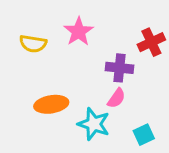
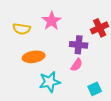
orange ellipse: (51, 104) -> (34, 57), moved
cyan star: (94, 124) -> (50, 82), moved, turned -30

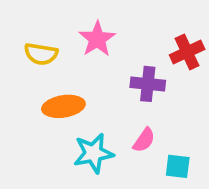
pink semicircle: (77, 65) -> (144, 140), moved
cyan square: (95, 89) -> (178, 166), turned 32

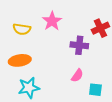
orange ellipse: (63, 106) -> (20, 60), moved
cyan star: (93, 153) -> (29, 88), moved

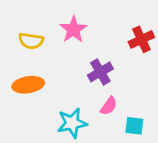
purple cross: (79, 45) -> (100, 72), moved, turned -36
cyan star: (29, 88) -> (72, 123), moved

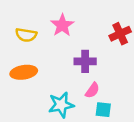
purple cross: (100, 72) -> (85, 61), turned 30
cyan square: (134, 126) -> (103, 110), moved

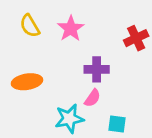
yellow semicircle: (26, 35) -> (30, 26), moved, turned 50
pink semicircle: (92, 90) -> (92, 98), moved

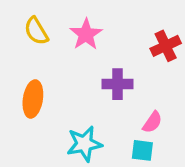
orange ellipse: (27, 82) -> (33, 99), turned -72
pink semicircle: (92, 98) -> (152, 122), moved

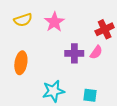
yellow semicircle: (36, 31) -> (23, 20), turned -78
pink semicircle: (152, 122) -> (96, 52), moved

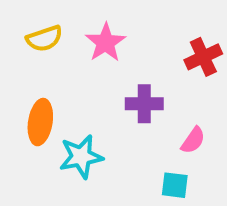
pink semicircle: (96, 52) -> (193, 140), moved
cyan star: (53, 91) -> (81, 157), moved

